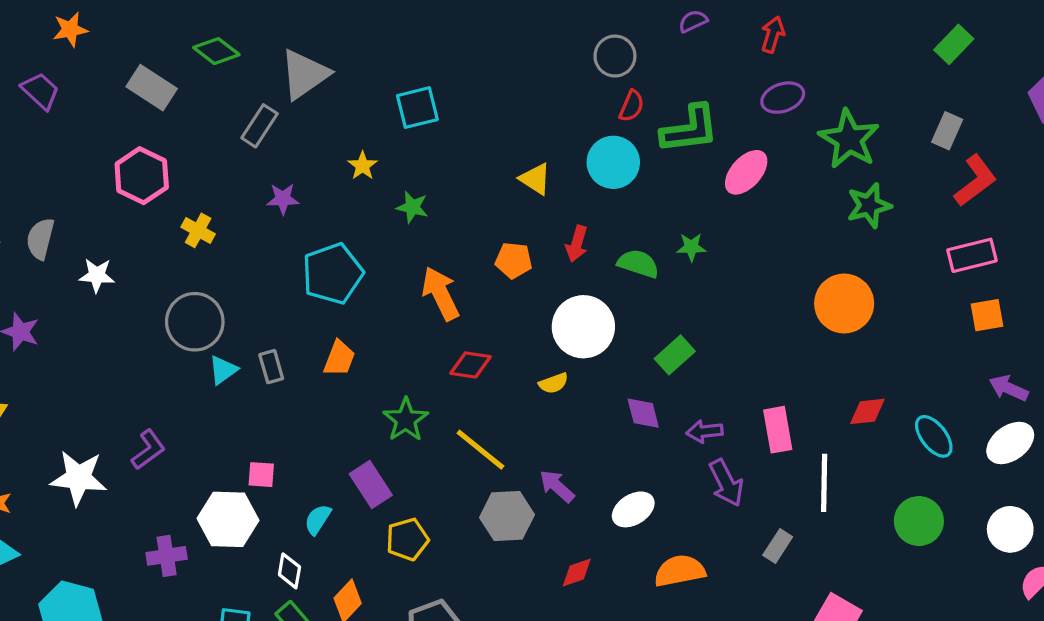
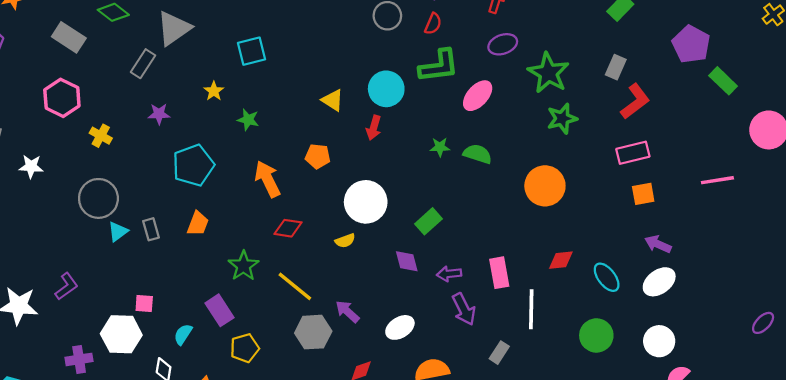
red semicircle: (632, 106) -> (433, 24), moved
red arrow: (577, 244) -> (374, 128), moved
green semicircle: (638, 264) -> (478, 154), moved

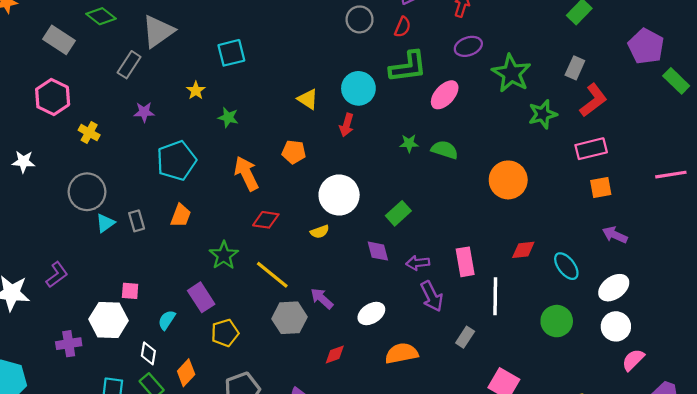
green star: (562, 119) -> (543, 114), moved
white ellipse: (659, 282) -> (614, 288), moved

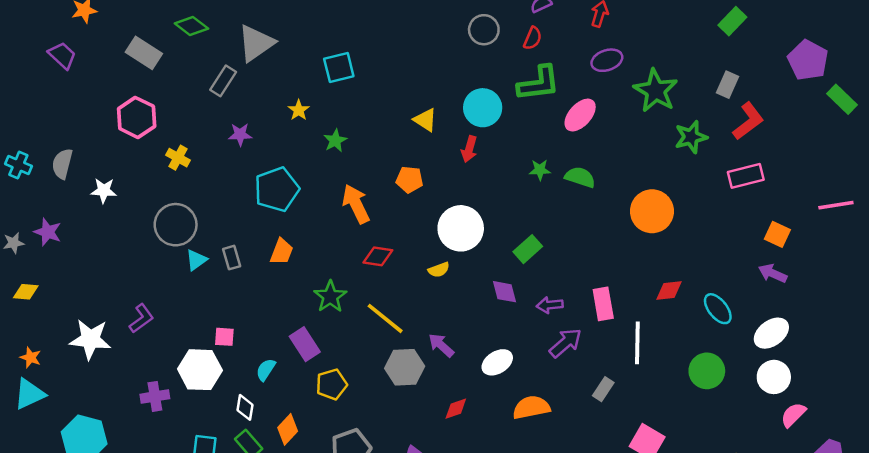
green star: (228, 117) -> (335, 141), turned 30
orange square: (601, 187) -> (777, 234), moved, turned 35
purple arrow: (432, 296) -> (565, 343), turned -104

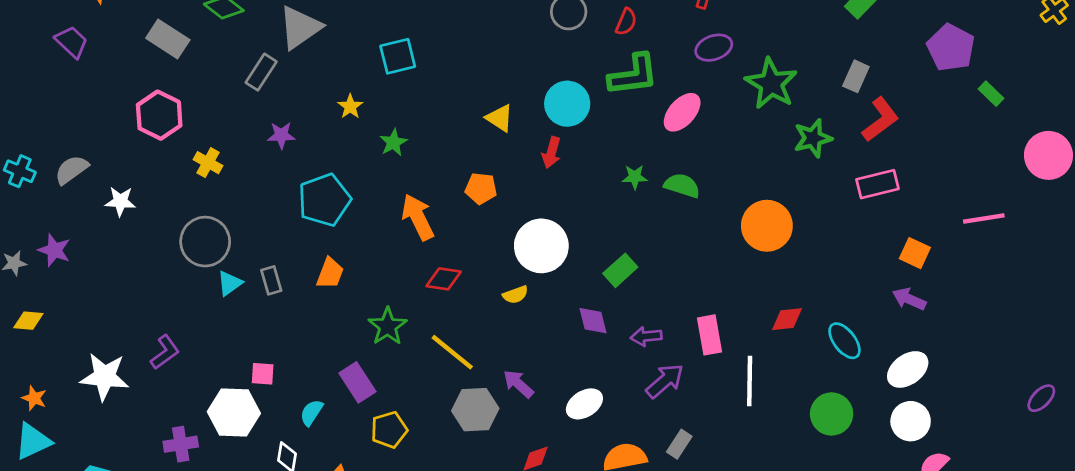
green rectangle: (842, 99) -> (991, 94), size x0.7
gray semicircle: (62, 164) -> (72, 170), turned 40
gray rectangle: (603, 389) -> (679, 444), moved

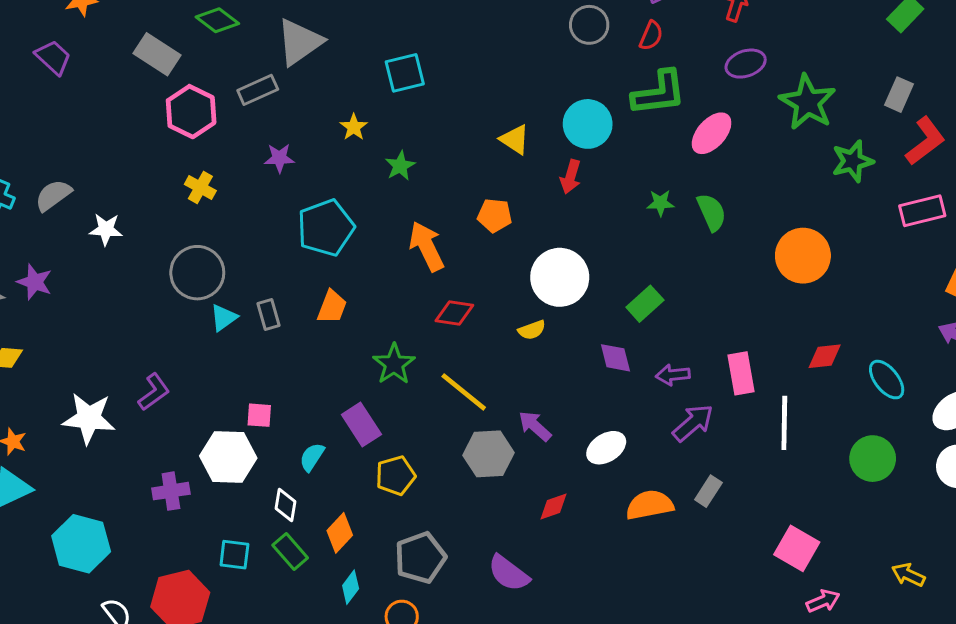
gray rectangle: (261, 72) -> (258, 90), turned 33
pink hexagon: (159, 115) -> (191, 112), moved
green semicircle: (682, 186) -> (712, 212), turned 48

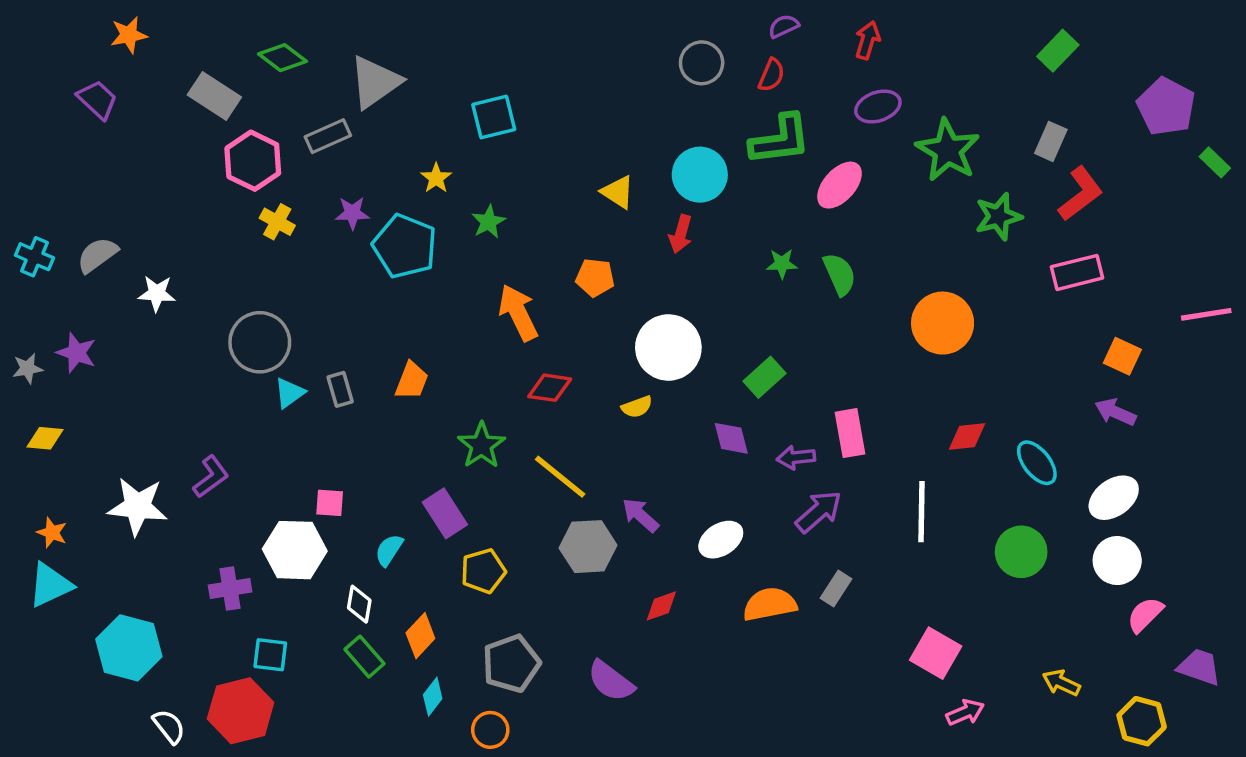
yellow cross: (200, 187) -> (277, 222), moved
cyan pentagon: (326, 228) -> (405, 246), moved, turned -30
pink rectangle: (741, 373) -> (850, 433), moved
cyan square: (234, 555) -> (270, 655), moved

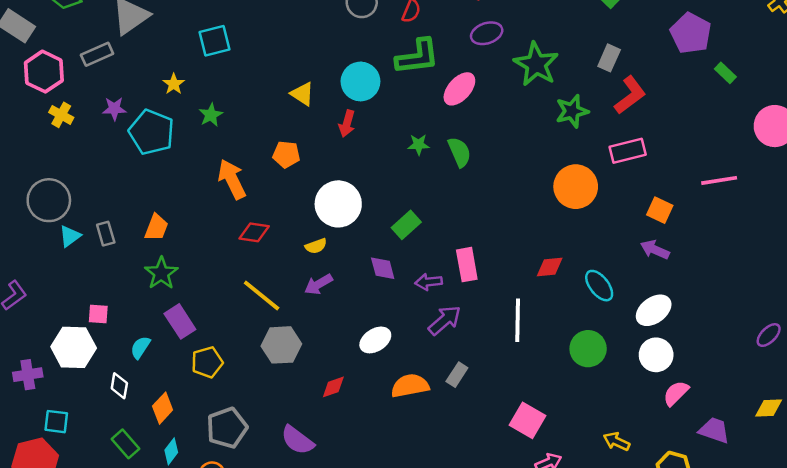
orange circle: (943, 323) -> (576, 187), moved
green star: (482, 445) -> (161, 273), moved
purple arrow: (640, 515) -> (318, 284), moved, turned -72
green rectangle: (365, 657) -> (125, 444), moved

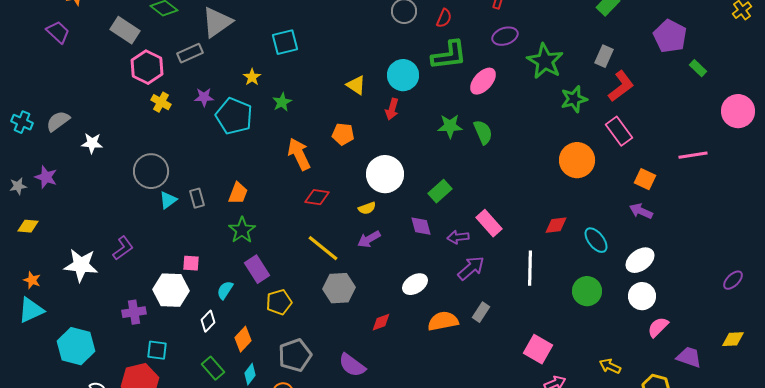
green star: (419, 145) -> (450, 126), size x1.4
pink rectangle: (628, 151) -> (619, 131), turned 68
pink rectangle: (467, 265) -> (489, 223), turned -32
white diamond: (119, 386) -> (208, 321), turned 35

